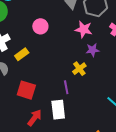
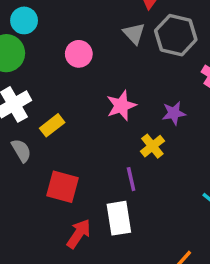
pink circle: (40, 26) -> (79, 54), moved
pink star: (84, 29) -> (121, 106), moved, turned -30

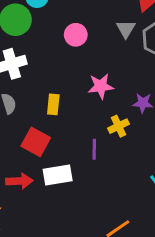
yellow rectangle: (52, 125) -> (53, 104), moved, turned -60
white rectangle: (119, 218) -> (58, 175), moved, turned 76
red arrow: (79, 234) -> (19, 181), moved, turned 40

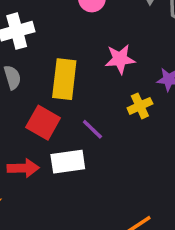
yellow rectangle: (53, 104) -> (64, 79), size x1.6
purple line: (94, 149) -> (92, 129), moved, turned -48

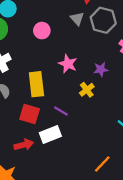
pink star: (120, 59) -> (68, 64), turned -30

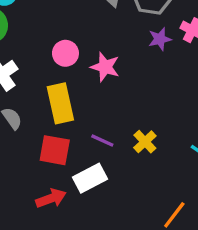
pink circle: (42, 31) -> (65, 53), moved
purple star: (101, 69) -> (160, 39), moved
yellow cross: (87, 90) -> (145, 142), moved

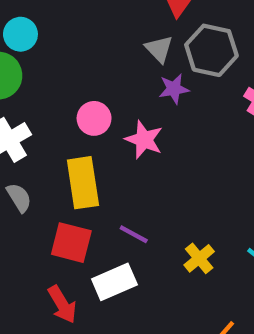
purple star: (160, 39) -> (174, 89), moved
yellow cross: (145, 142) -> (199, 258), moved
red arrow: (51, 198) -> (62, 304), turned 76

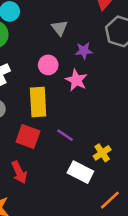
gray triangle: (159, 49) -> (60, 28), moved
purple star: (174, 89) -> (84, 51), moved
white rectangle: (114, 282) -> (80, 172), moved, turned 45

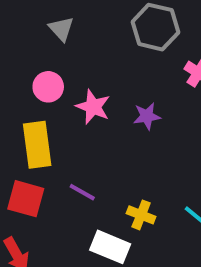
purple star: (84, 51) -> (147, 116), moved
yellow cross: (102, 153) -> (141, 215), turned -30

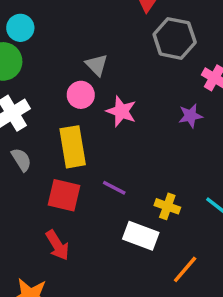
gray triangle: (61, 29) -> (97, 65), moved
purple star: (147, 116) -> (190, 116), moved

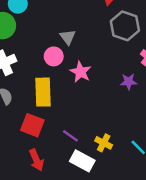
purple line: (114, 188) -> (70, 136), moved
red arrow: (57, 245) -> (36, 160), moved

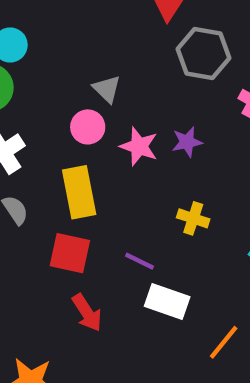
purple star: (129, 82) -> (187, 142), moved
yellow cross: (104, 143) -> (193, 218), moved

